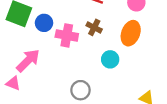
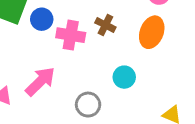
cyan circle: (110, 59) -> (124, 77), moved
pink arrow: (28, 61) -> (40, 81), moved

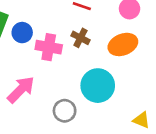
orange ellipse: (152, 32) -> (123, 44), turned 48
cyan circle: (124, 77) -> (98, 86), size x1.6

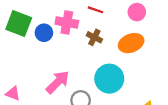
pink cross: (49, 47) -> (67, 22), moved
pink arrow: (21, 90) -> (58, 82), moved

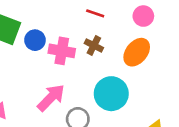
pink cross: (67, 22) -> (62, 51), moved
orange ellipse: (131, 43) -> (137, 52), turned -30

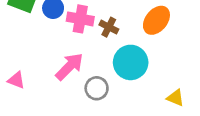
brown cross: (94, 45) -> (109, 27), moved

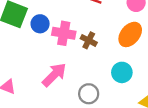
cyan circle: (131, 62) -> (122, 72), moved, size x0.7
gray circle: (97, 88) -> (89, 94), moved

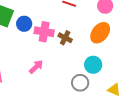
pink arrow: (54, 75) -> (36, 67), size x0.7
gray circle: (89, 94) -> (80, 83), moved

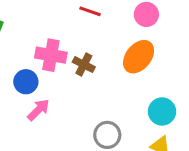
blue circle: (24, 24) -> (26, 82), moved
cyan circle: (93, 65) -> (162, 111), moved

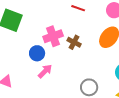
pink cross: (51, 55) -> (53, 36), turned -30

